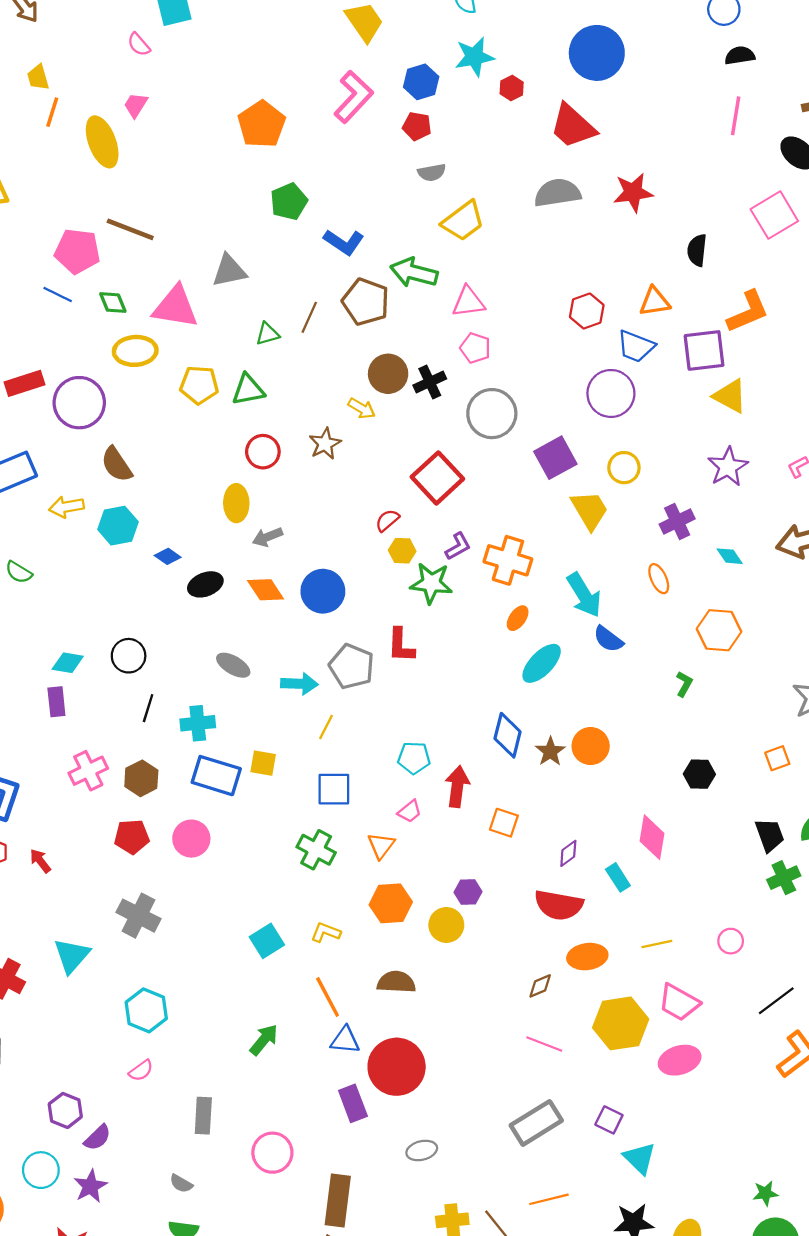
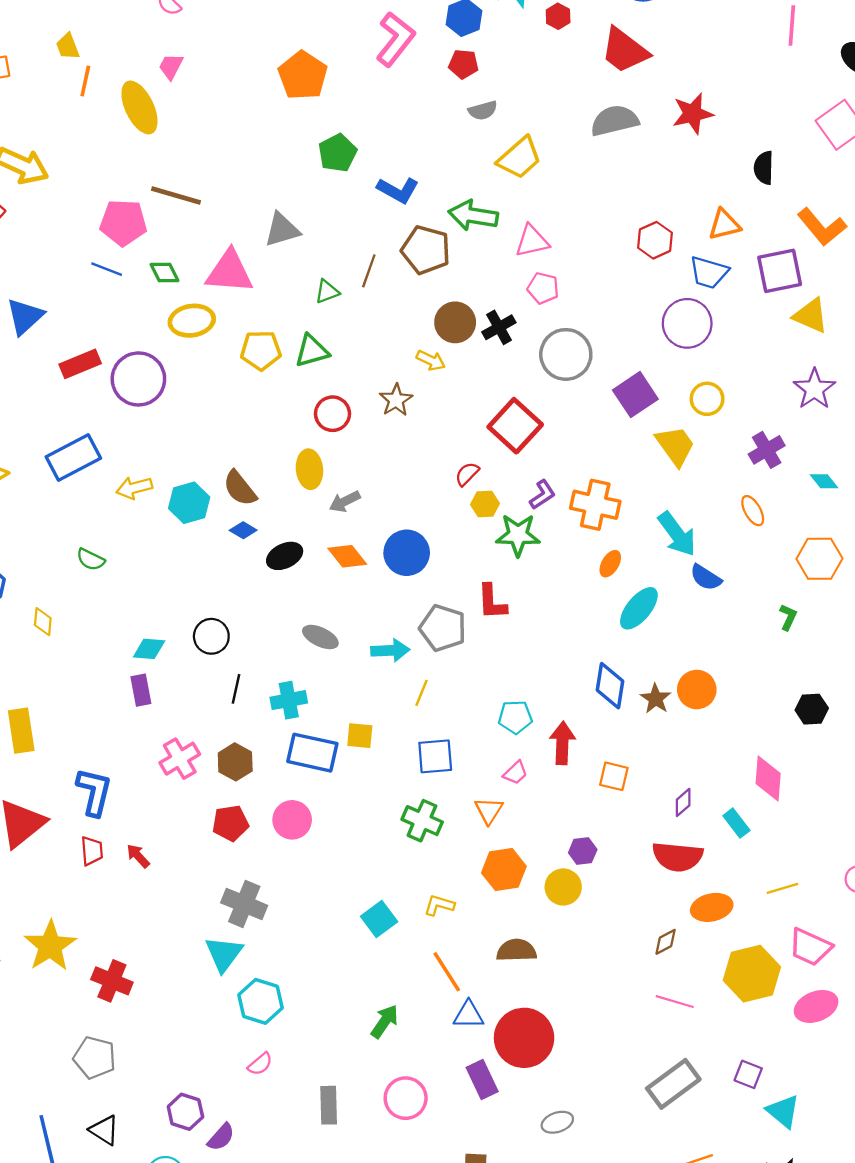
orange L-shape: (748, 312) -> (822, 227), turned 78
brown semicircle: (117, 464) -> (240, 488), moved
cyan triangle: (72, 956) -> (224, 954), moved
pink circle: (272, 1153) -> (406, 1098), moved

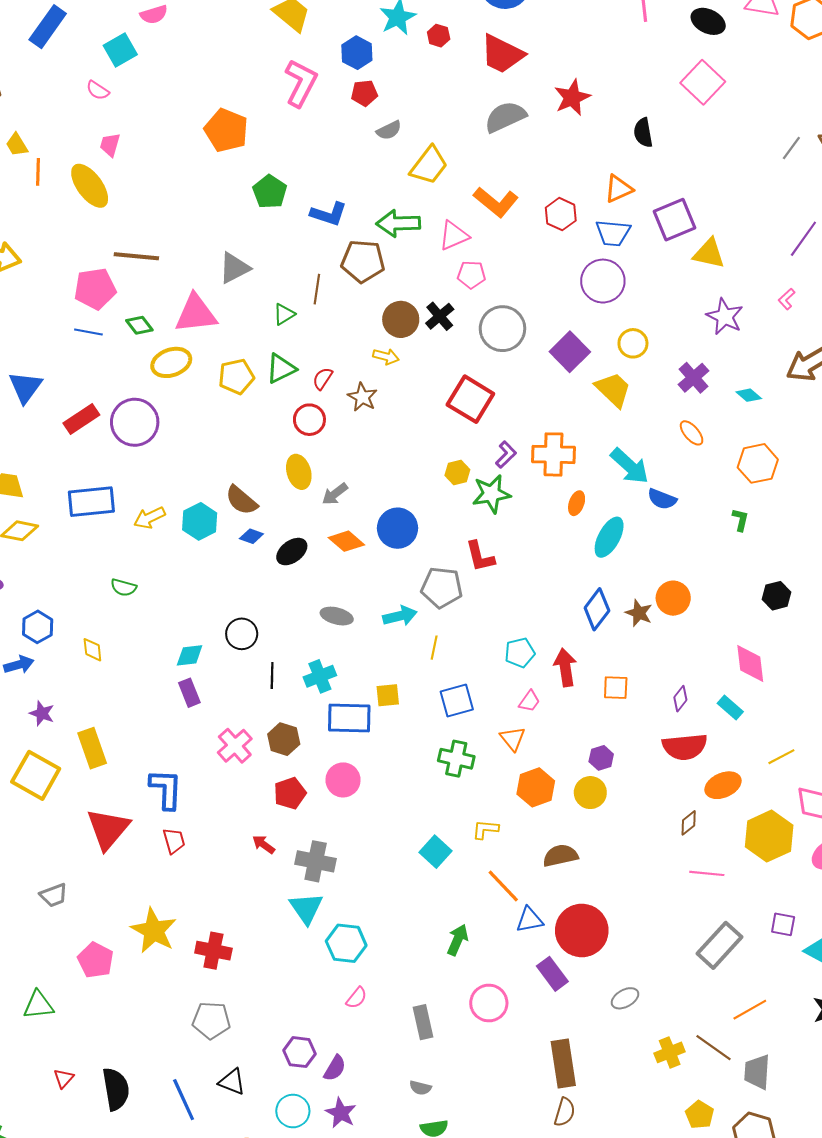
orange L-shape: (822, 227) -> (496, 202), moved
blue rectangle: (73, 458) -> (91, 502), turned 33
red semicircle: (467, 474) -> (323, 379), moved
blue diamond: (610, 686) -> (597, 609), turned 39
red arrow: (138, 856) -> (264, 844), moved

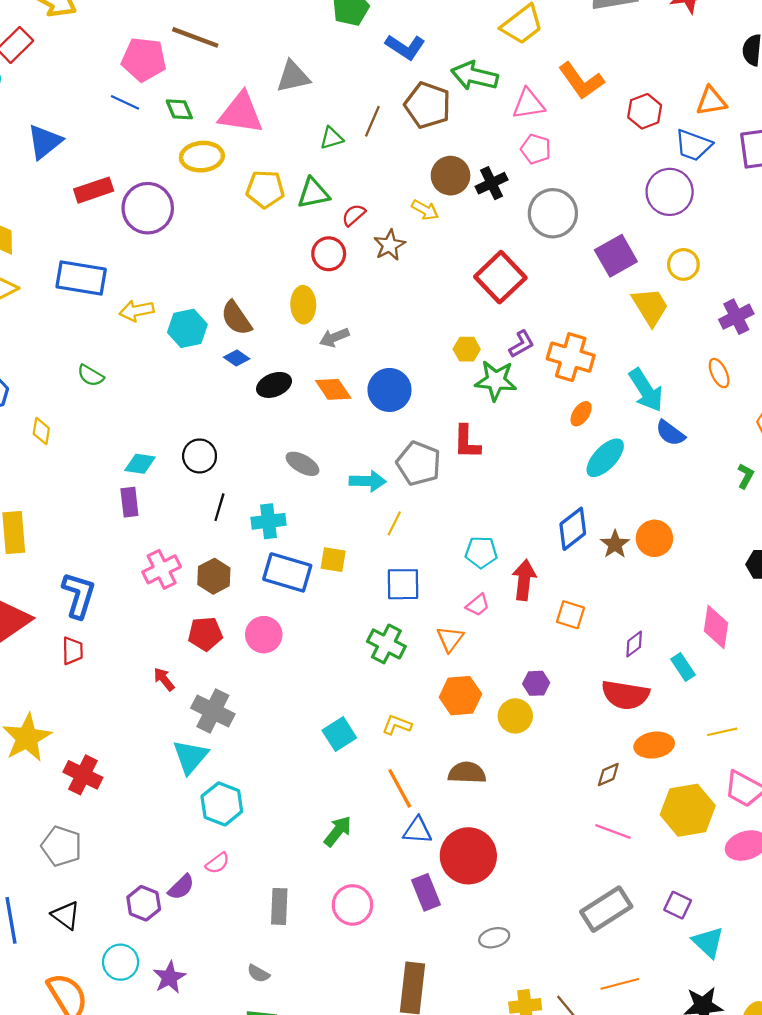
purple semicircle: (335, 1068) -> (181, 887), moved

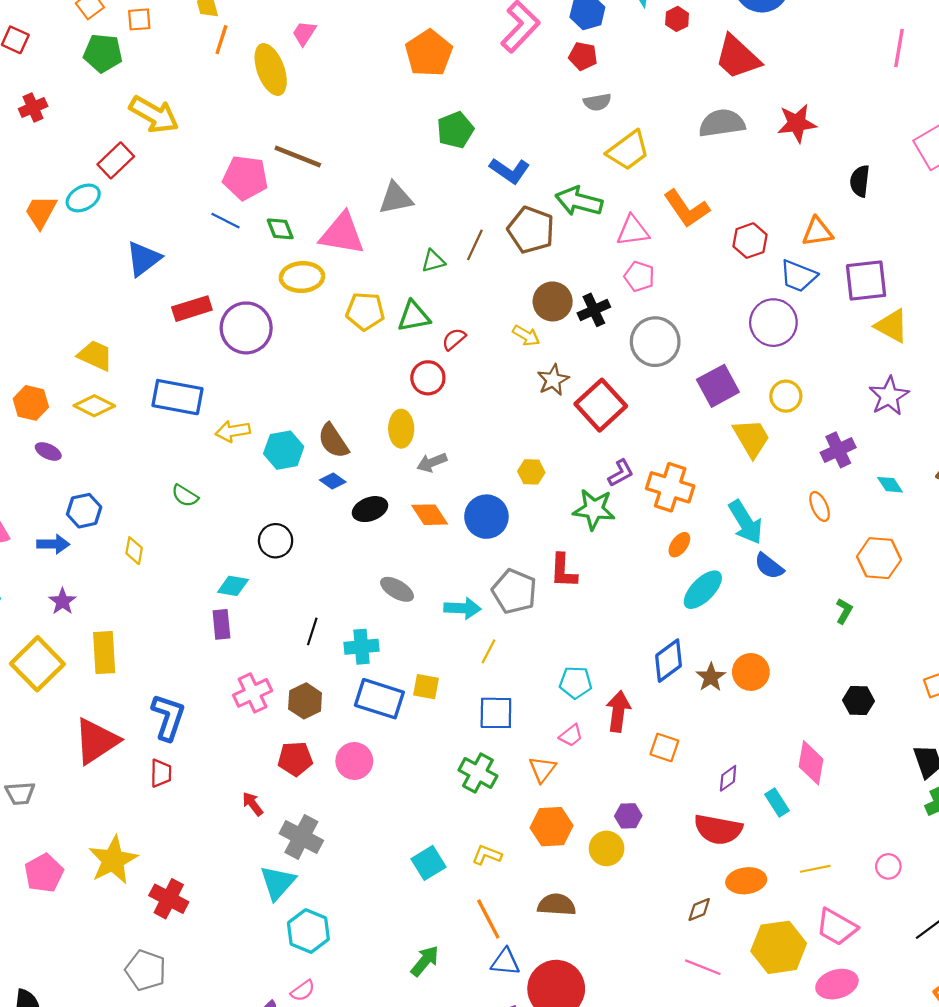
brown star: (390, 245) -> (553, 380), moved
yellow hexagon: (467, 349) -> (531, 472), moved
black circle: (200, 456) -> (276, 541), moved

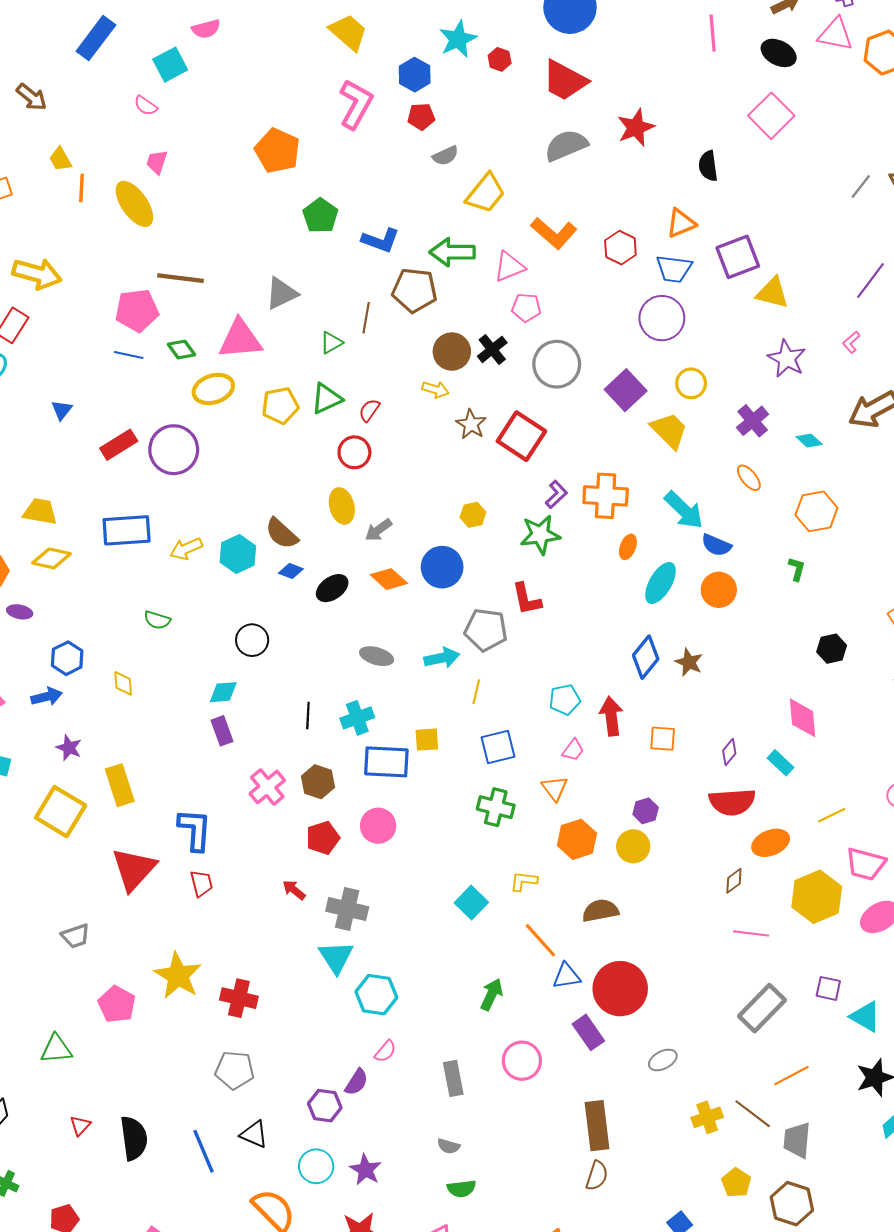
blue triangle: (143, 259) -> (62, 410), size x0.6
orange circle: (751, 672) -> (719, 590), moved

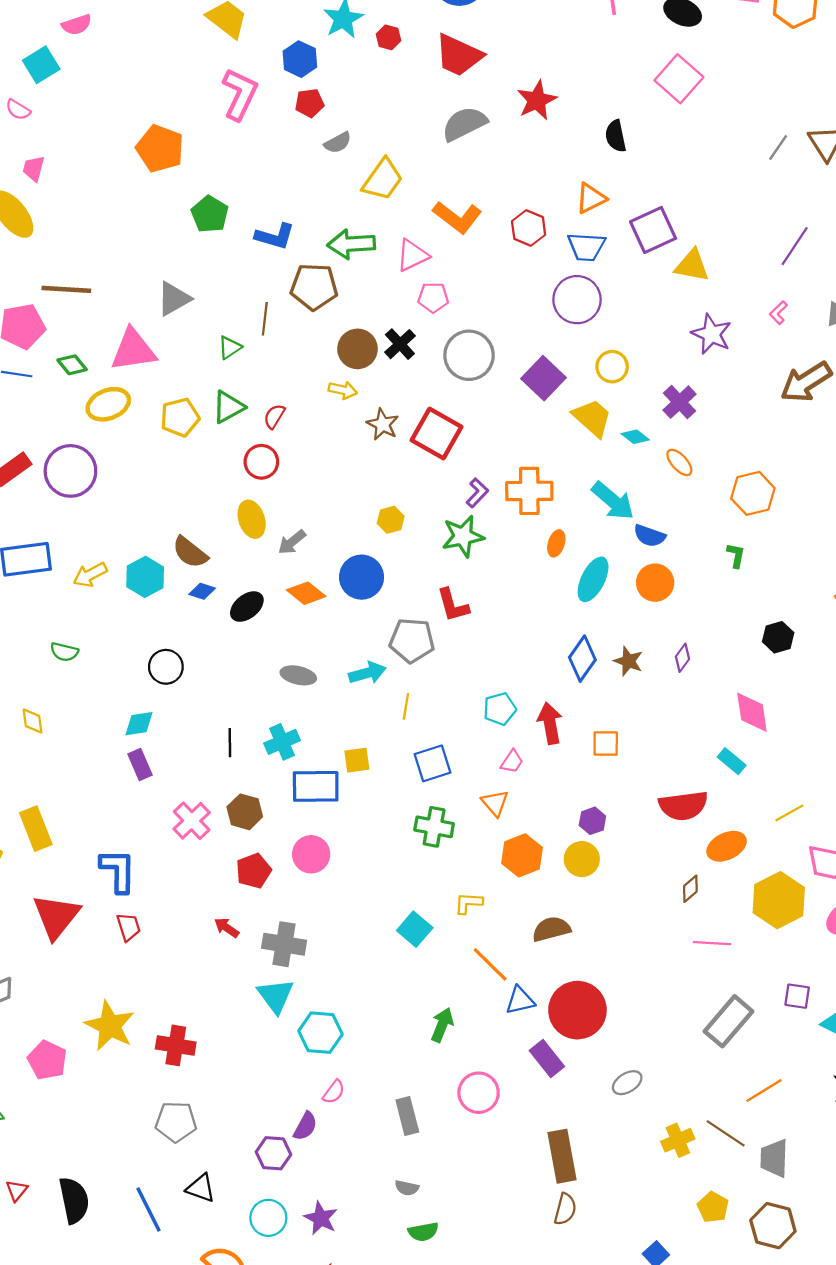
cyan diamond: (809, 441) -> (635, 437), moved
purple diamond: (729, 752) -> (682, 658), moved

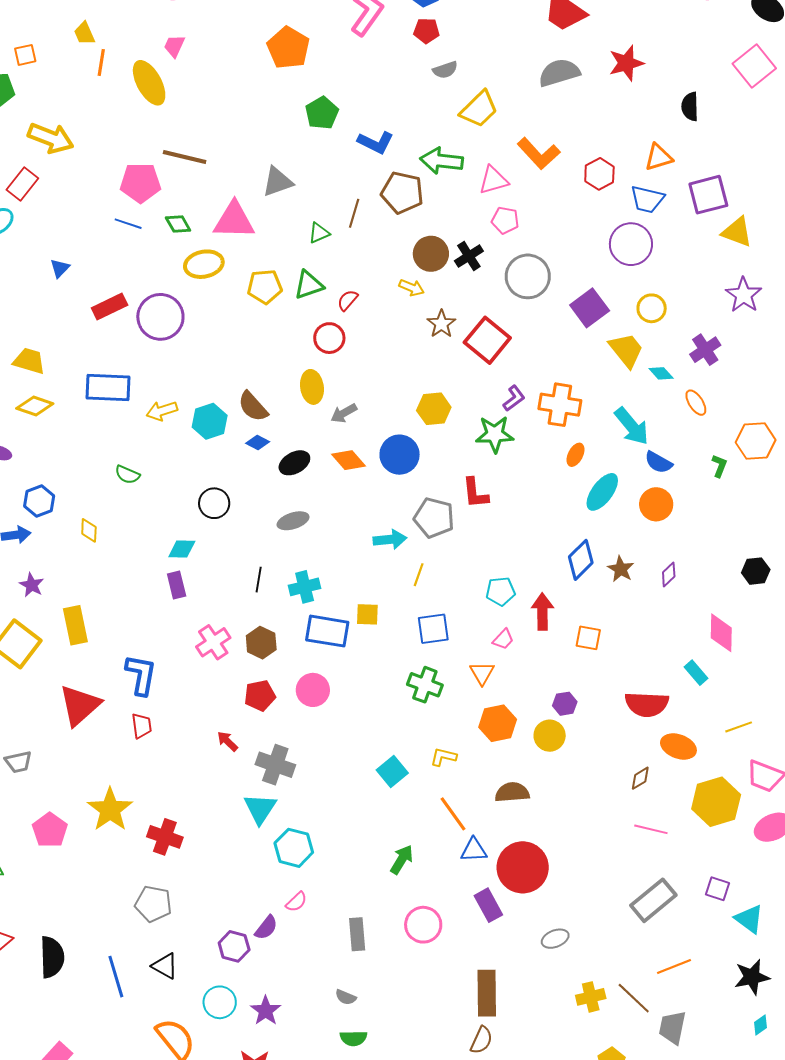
yellow hexagon: (391, 520) -> (434, 409), size x1.4
green L-shape: (736, 555) -> (719, 466), moved
gray ellipse: (298, 675) -> (293, 521), moved, turned -40
orange ellipse: (727, 846) -> (678, 746), turned 36

